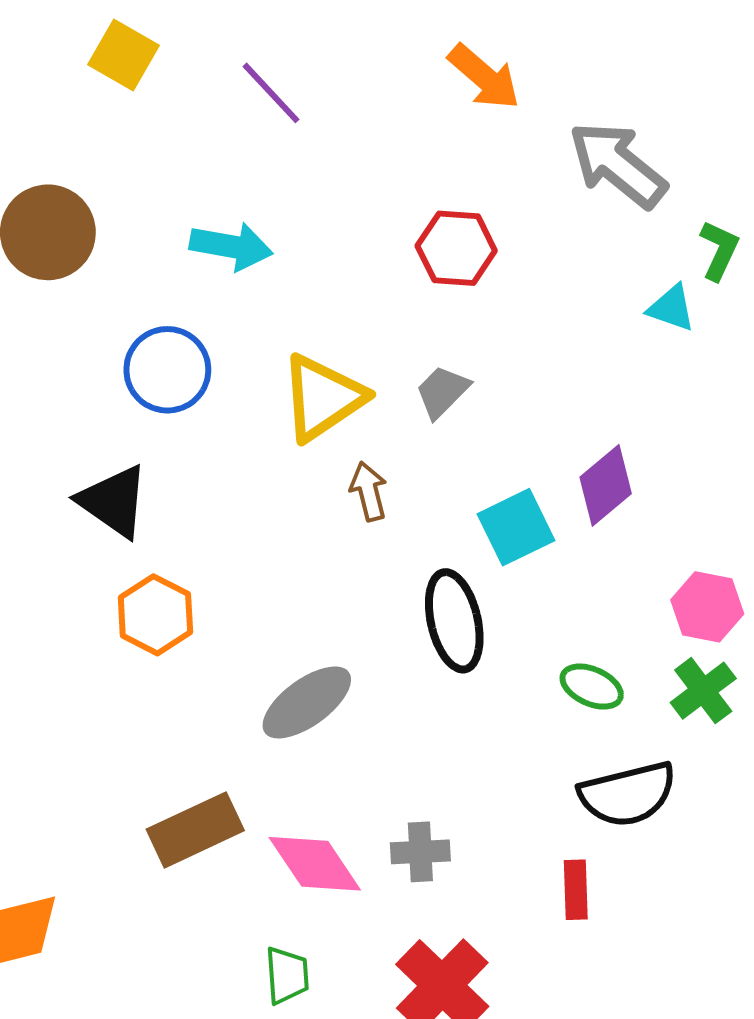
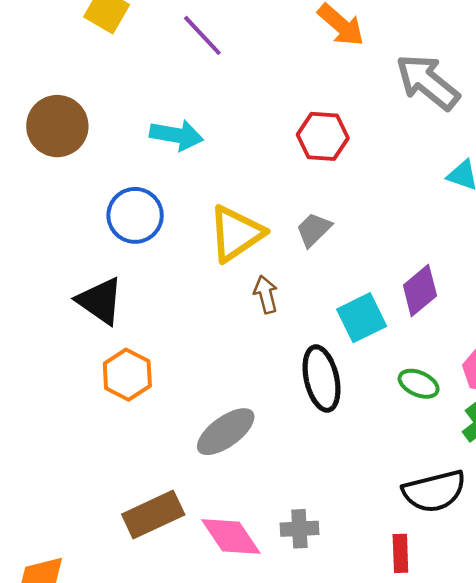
green ellipse: (592, 687) -> (419, 384), moved

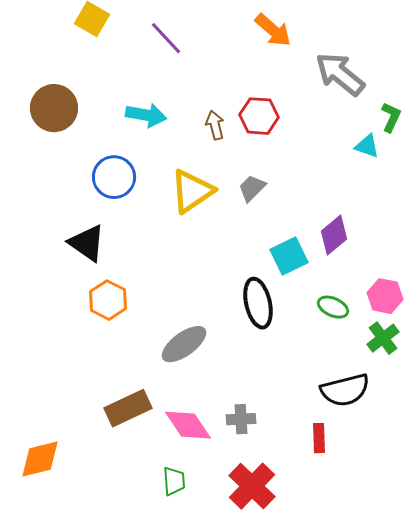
brown arrow: (266, 294) -> (215, 125), moved

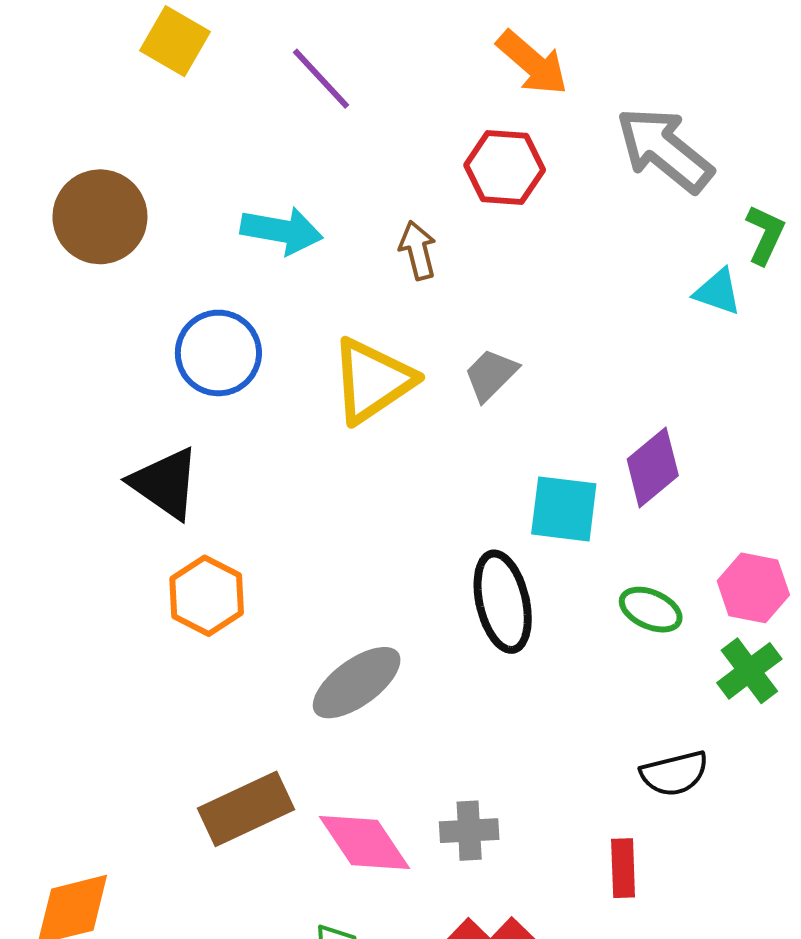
red hexagon: (259, 116) -> (505, 167), moved
cyan square: (289, 256) -> (564, 509), turned 33
black semicircle: (345, 390) -> (674, 773), size x0.7

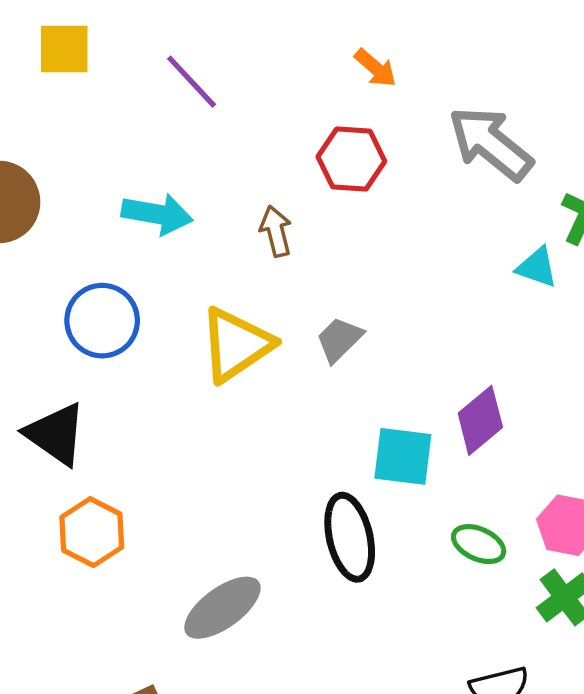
yellow square: (175, 41) -> (64, 49), turned -30
orange arrow: (532, 63) -> (375, 68), size x0.7

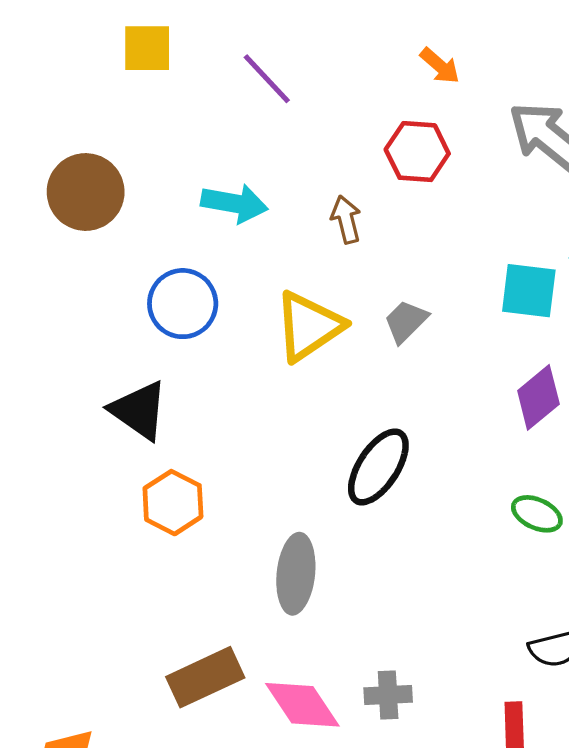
cyan square: (403, 456) -> (529, 291), moved
black ellipse: (350, 537) -> (378, 467), moved, turned 46
gray ellipse: (222, 608) -> (296, 574), turned -48

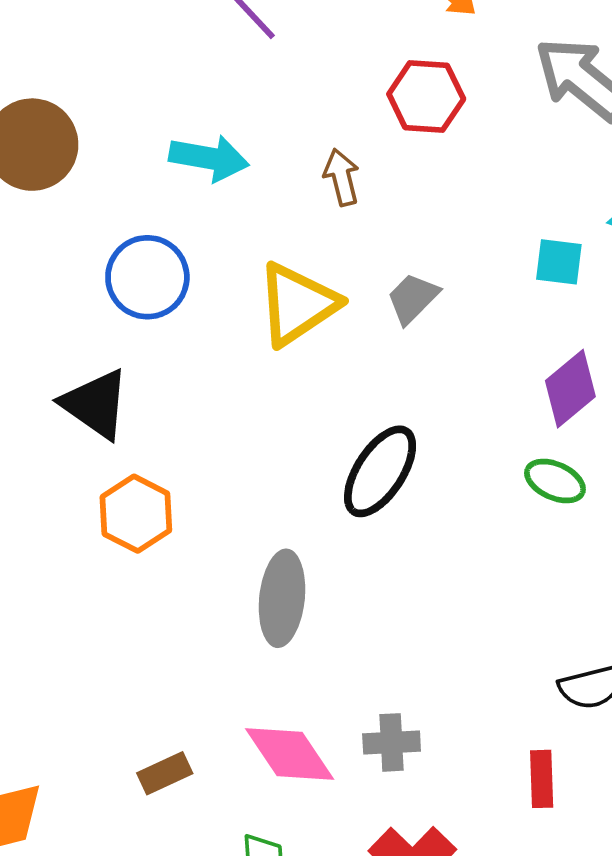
cyan square: (529, 291) -> (559, 262), size x0.7
green ellipse: (537, 514) -> (555, 481), moved
brown rectangle: (205, 677) -> (165, 773), moved, size x0.6

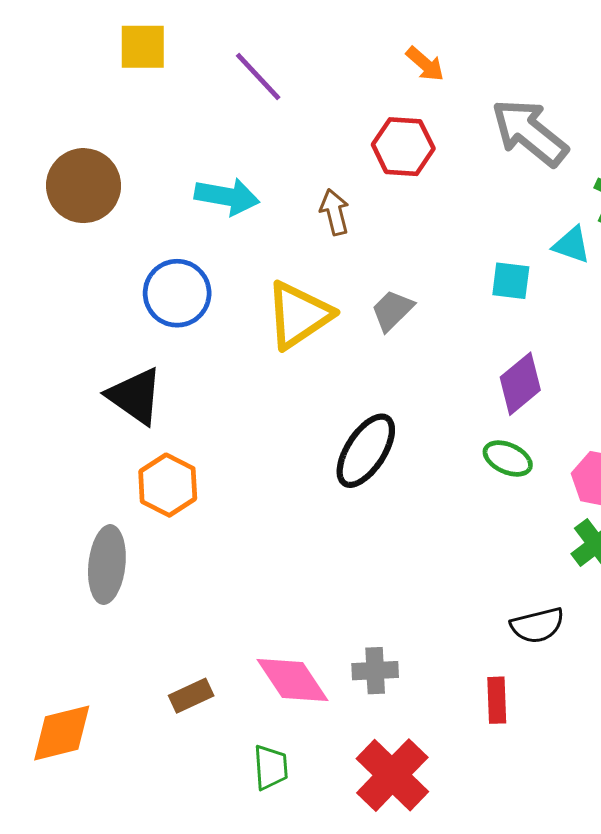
gray ellipse: (282, 598) -> (107, 565), moved

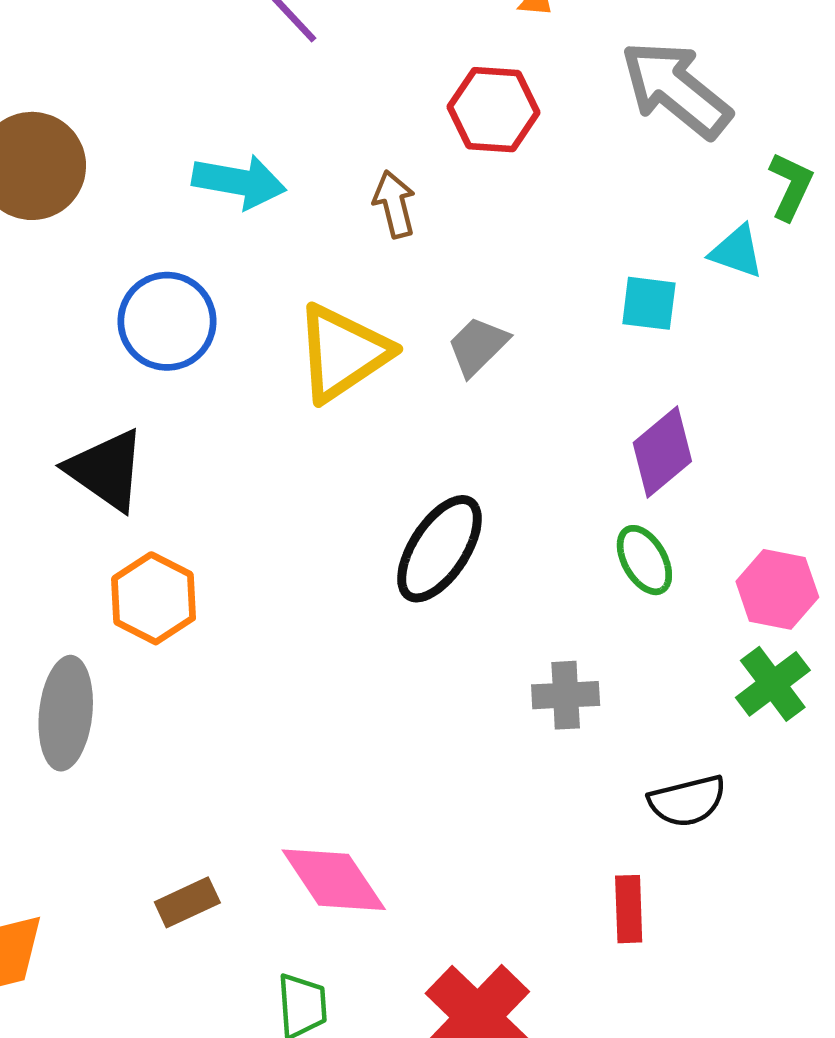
green ellipse: (508, 458) -> (644, 560), turned 36
gray cross: (375, 671) -> (566, 695), moved

